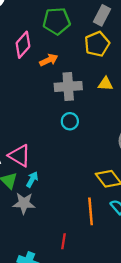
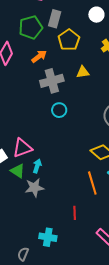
gray rectangle: (102, 15) -> (55, 19), moved
orange arrow: (49, 60) -> (39, 56), moved
pink triangle: (19, 156) -> (22, 148), turned -40

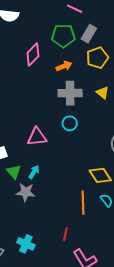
yellow triangle: (83, 72) -> (102, 93), turned 32
pink triangle: (22, 148) -> (37, 137), moved
red line: (75, 213) -> (65, 234), moved

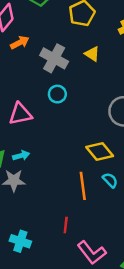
orange arrow: (64, 66) -> (20, 43), moved
gray cross: (70, 93) -> (54, 58), turned 35
cyan arrow: (34, 172) -> (21, 156), turned 48

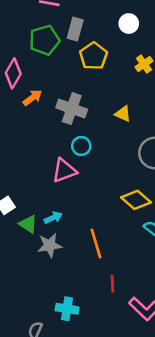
yellow triangle: (92, 54) -> (123, 114), moved
pink triangle: (20, 114) -> (64, 171), moved
orange line: (83, 186) -> (96, 244), moved

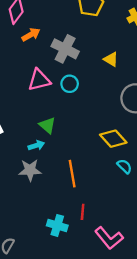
pink triangle: (64, 171) -> (39, 80), moved
green triangle: (28, 224) -> (47, 125), moved
cyan cross: (67, 309) -> (57, 225), moved

